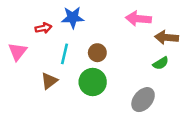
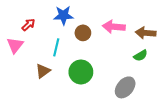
pink arrow: (138, 19) -> (114, 27), moved
red arrow: (43, 28) -> (28, 25), moved, turned -32
brown circle: (97, 53) -> (83, 33), moved

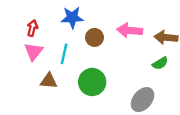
red arrow: (28, 25) -> (32, 28), turned -32
pink triangle: (15, 45) -> (34, 52), moved
brown triangle: (43, 71) -> (49, 81), turned 42

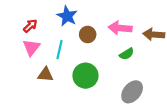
blue star: (72, 18) -> (67, 16), turned 30
red arrow: (32, 28) -> (30, 26), turned 32
green semicircle: (160, 63) -> (127, 54), moved

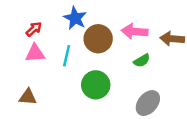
brown circle: (88, 34) -> (98, 39), size x1.5
pink triangle: (31, 47) -> (35, 53), turned 48
brown triangle: (45, 75) -> (28, 97), moved

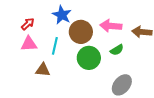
green circle: (96, 85) -> (89, 58), moved
brown triangle: (28, 97) -> (43, 70), moved

